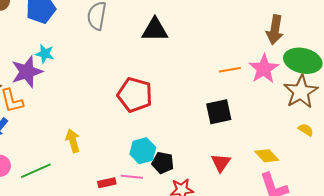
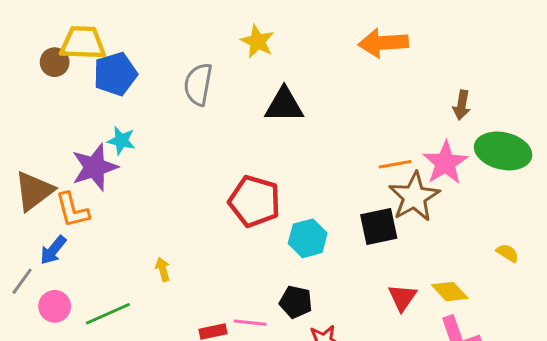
brown arrow: (275, 30) -> (462, 105), size x0.7
brown star: (301, 92) -> (414, 197), moved
yellow arrow: (73, 141) -> (163, 269), size x0.7
cyan hexagon: (143, 151) -> (308, 238), moved
red triangle: (221, 163) -> (402, 297), moved

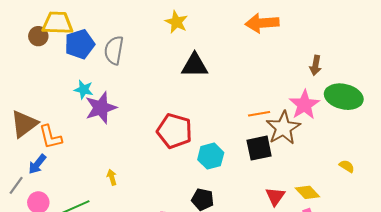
gray semicircle: (198, 84) -> (114, 50), moved
orange line: (395, 164) -> (259, 114), moved
purple star: (95, 167) -> (101, 108), moved

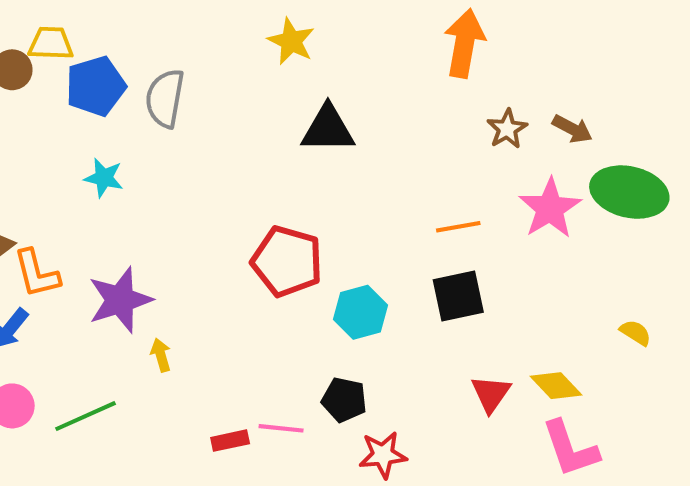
yellow trapezoid: (57, 23) -> (51, 43), size x0.7
orange arrow: (262, 23) -> (464, 43), turned 104
brown arrow: (316, 65) -> (572, 129), turned -72
purple star: (101, 108) -> (120, 300), moved
brown star: (283, 128) -> (507, 129), moved, size x0.6

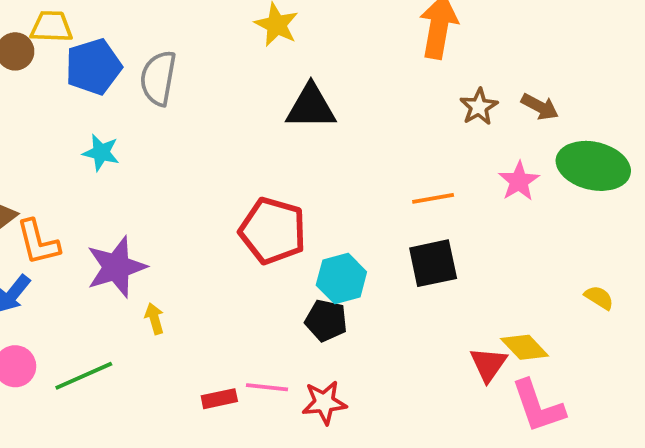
pink star: (550, 208) -> (519, 181), size x0.7
red triangle: (491, 394) -> (488, 364), moved
black pentagon: (344, 400) -> (326, 320), moved
red star: (383, 455) -> (324, 402), moved

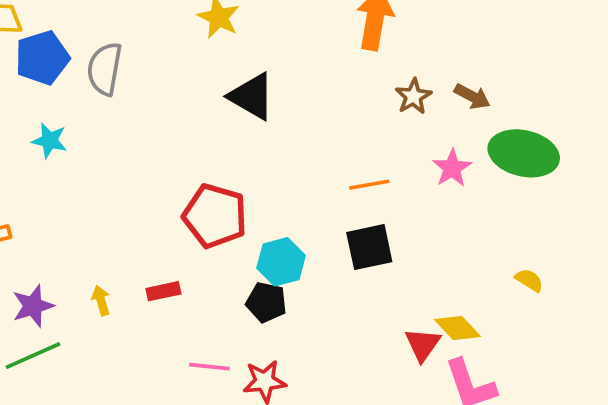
black triangle: (311, 107) -> (252, 96), turned 30
purple star: (116, 267) -> (33, 306), moved, size x0.7
red rectangle: (219, 399) -> (163, 291), moved

